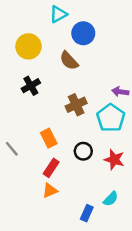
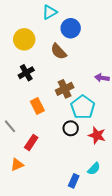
cyan pentagon: (111, 118) -> (83, 107), moved
orange rectangle: (49, 138) -> (37, 106), moved
red rectangle: (51, 168) -> (31, 142), moved
orange triangle: (50, 191) -> (17, 165), moved

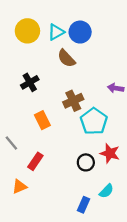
cyan triangle: (49, 12) -> (56, 32), moved
yellow circle: (24, 39) -> (27, 31), moved
black circle: (71, 128) -> (86, 162), moved

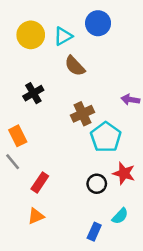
blue circle: (80, 32) -> (98, 23), moved
orange rectangle: (42, 120) -> (18, 136), moved
orange triangle: (19, 186) -> (36, 216), moved

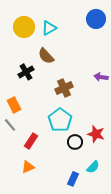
blue circle: (98, 23) -> (96, 19), moved
brown semicircle: (75, 66) -> (46, 56), moved
cyan pentagon: (106, 137) -> (60, 120), moved

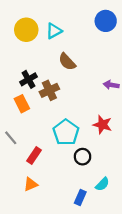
brown semicircle: (46, 56) -> (67, 62), moved
brown cross: (64, 88) -> (49, 90), moved
orange rectangle: (14, 105) -> (22, 104), moved
red star: (96, 134) -> (102, 125), moved

